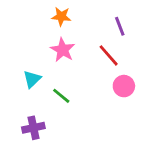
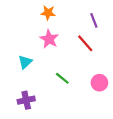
pink circle: (124, 86) -> (99, 83), moved
green line: (61, 96) -> (62, 78), moved

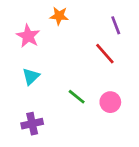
pink star: (49, 39) -> (28, 36), moved
pink circle: (99, 83) -> (110, 102), moved

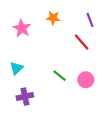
orange star: (59, 16) -> (53, 18), moved
cyan triangle: (31, 76) -> (17, 68), moved

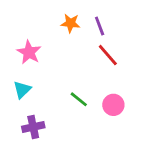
purple line: (90, 20) -> (100, 26), moved
pink star: (22, 28) -> (29, 52), moved

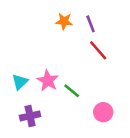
pink star: (29, 52) -> (48, 81), moved
pink circle: (113, 105) -> (103, 112), moved

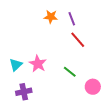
green line: (72, 91) -> (70, 72), moved
pink circle: (103, 112) -> (93, 87), moved

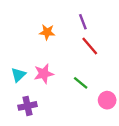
orange star: (51, 17) -> (47, 32), moved
pink star: (38, 64) -> (44, 74), turned 30

